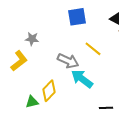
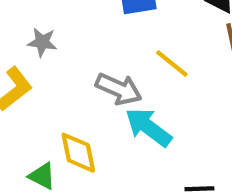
yellow diamond: (49, 91) -> (78, 153), turned -55
green triangle: (32, 102) -> (42, 176), turned 40

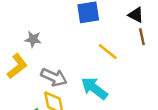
gray arrow: (119, 89) -> (54, 77), moved

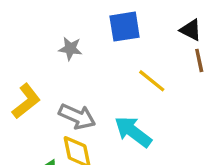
gray star: (33, 39) -> (70, 49), moved

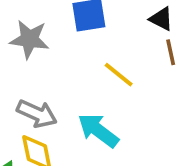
gray star: (70, 49) -> (29, 39), size x1.5

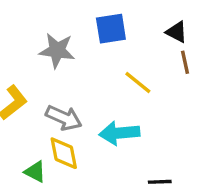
cyan arrow: (98, 130) -> (119, 133), turned -42

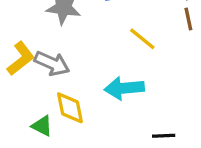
gray arrow: (64, 118) -> (52, 63), moved

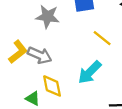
cyan arrow: (124, 88) -> (90, 72), turned -40

